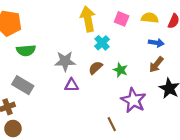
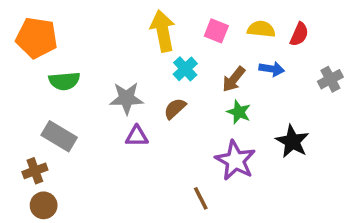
brown arrow: (156, 64) -> (234, 79), moved
green star: (120, 70) -> (239, 112), moved

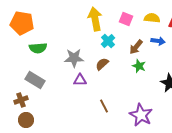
purple star: (235, 160) -> (141, 115), moved
brown line: (201, 198) -> (104, 106), moved

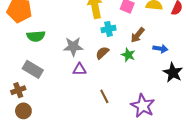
cyan cross: (108, 41) -> (109, 29), turned 32
blue arrow: (158, 41) -> (160, 49), moved
green star: (139, 66) -> (128, 55), moved

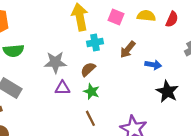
green star: (128, 55) -> (92, 91), moved

